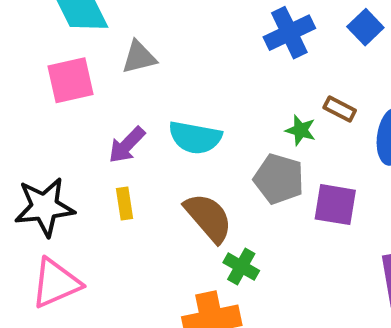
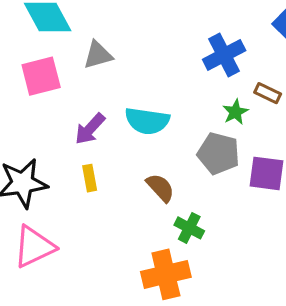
blue cross: (289, 33) -> (224, 55), moved
green star: (301, 130) -> (235, 112), turned 30
brown semicircle: (208, 218) -> (160, 188), size x0.7

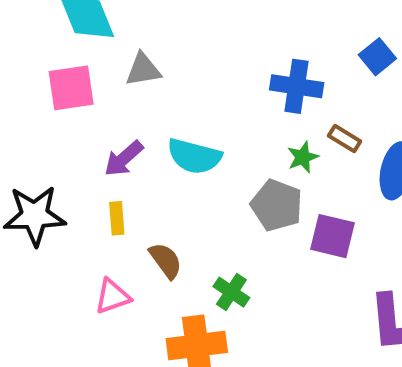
blue cross: (224, 55) -> (297, 86), turned 30
brown semicircle: (160, 188) -> (166, 261), moved
pink triangle: (34, 247) -> (112, 296), moved, size x0.7

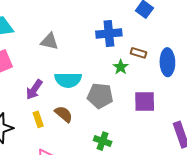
gray triangle: (143, 70) -> (49, 41), moved, turned 36
gray pentagon: (277, 205) -> (100, 96), moved
brown semicircle: (166, 261) -> (64, 114), moved

